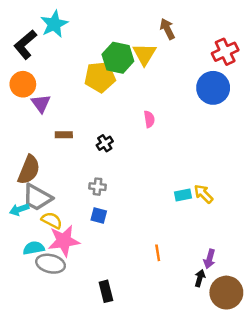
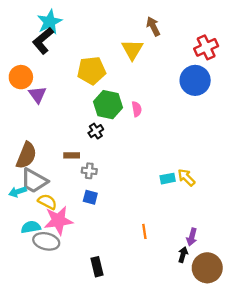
black L-shape: (25, 44) -> (43, 41), moved
green hexagon: (118, 58) -> (108, 105), moved
brown rectangle: (64, 135) -> (72, 155), moved

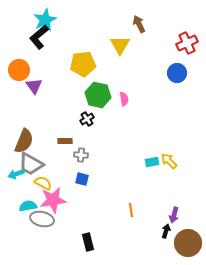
blue circle: (195, 80) -> (177, 73), size x0.7

